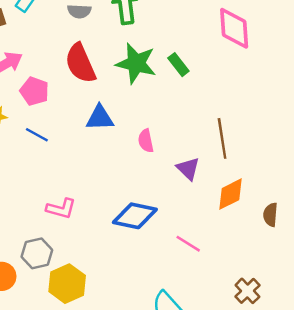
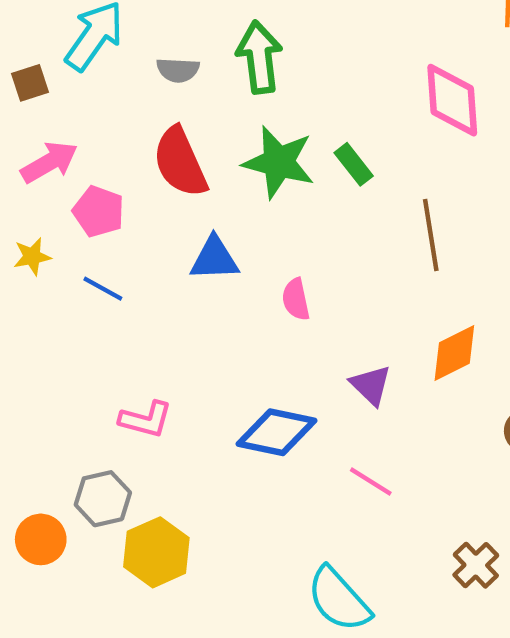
brown line: (222, 138) -> (431, 235), moved
purple triangle: (188, 169) -> (371, 385), moved
orange diamond: (231, 194) -> (454, 353), moved

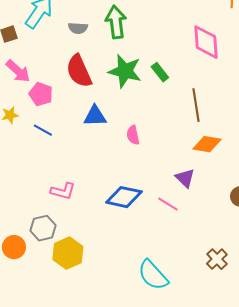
pink arrow: (49, 162) -> (18, 71), turned 72
orange diamond: (454, 353) -> (207, 144), moved, turned 36
purple triangle: (371, 385) -> (185, 178), moved
pink line: (371, 482) -> (168, 204), moved

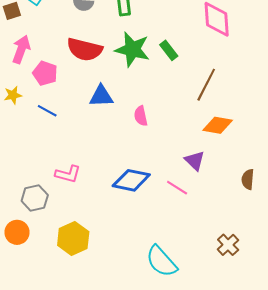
pink arrow: (18, 71) -> (21, 49), turned -112
red semicircle: (79, 71) -> (85, 49), turned -52
brown line: (196, 105) -> (206, 85), turned 36
gray hexagon: (43, 228) -> (35, 198), moved

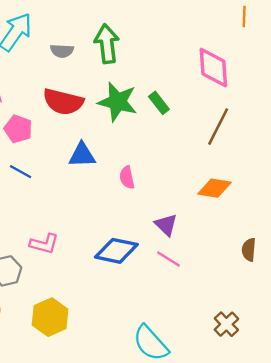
brown line: (206, 85) -> (218, 127), moved
purple triangle: (195, 161) -> (166, 225), moved

